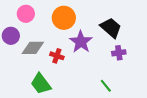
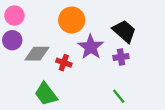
pink circle: (26, 14) -> (15, 16), moved
purple cross: (119, 53) -> (121, 57), moved

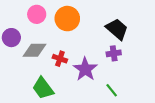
pink circle: (15, 16) -> (37, 14), moved
purple star: (91, 47) -> (85, 69), moved

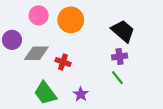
purple star: (85, 69) -> (81, 94), moved, size x0.6
green line: (112, 90) -> (117, 78), moved

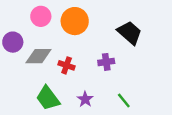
purple cross: (120, 56) -> (106, 62), moved
green line: (117, 78) -> (124, 100), moved

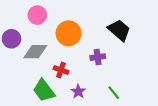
orange circle: (75, 21) -> (69, 33), moved
red cross: (67, 65) -> (61, 70), moved

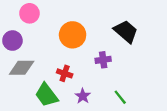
pink circle: (37, 15) -> (29, 13), moved
gray diamond: (35, 52) -> (22, 68), moved

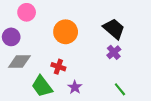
purple cross: (103, 60) -> (114, 52), moved, turned -32
green line: (120, 97) -> (120, 89), moved

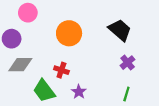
purple cross: (114, 52) -> (128, 63), moved
green line: (120, 89) -> (126, 94), turned 56

